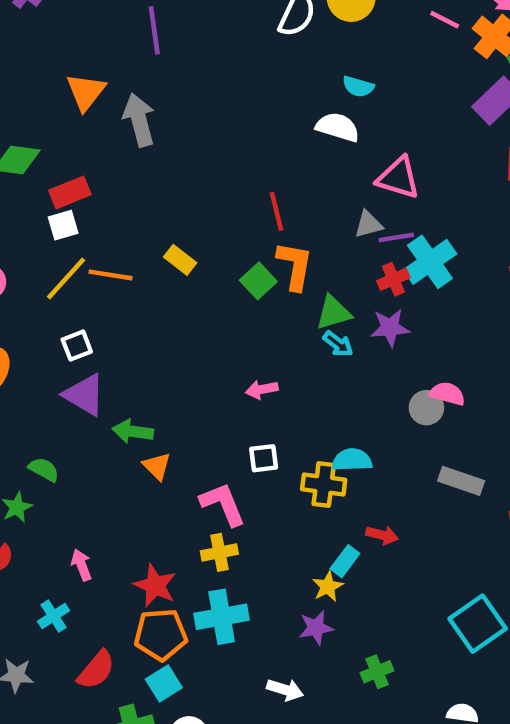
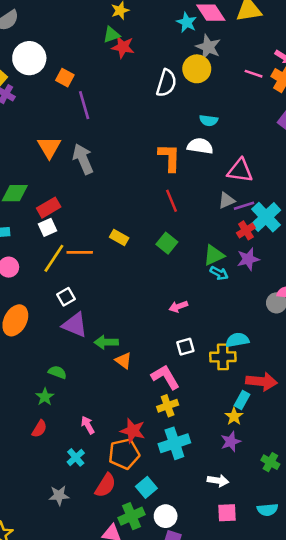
orange L-shape: (295, 266) -> (169, 158), moved
red arrow: (382, 535) -> (262, 381), size x1.6
orange pentagon: (161, 635) -> (124, 454), moved
green cross: (377, 672) -> (270, 462), turned -30

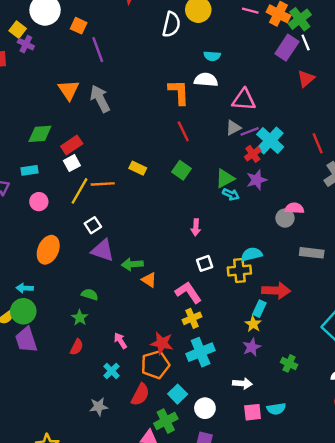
pink arrow: (178, 306) -> (196, 227), turned -63
cyan semicircle: (267, 510) -> (276, 409), moved
white circle: (166, 516) -> (205, 408), moved

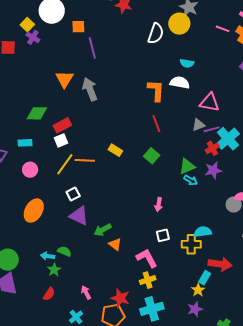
orange square: (79, 26) -> (78, 27), turned -32
green arrow: (132, 264) -> (103, 230), turned -30
cyan arrow: (25, 288) -> (48, 256), moved

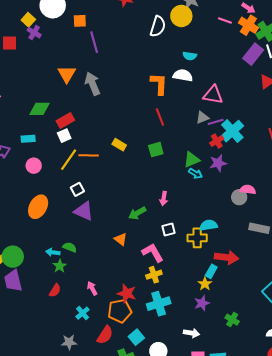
green square: (152, 156) -> (156, 150), turned 35
green arrow: (103, 230) -> (137, 213), moved

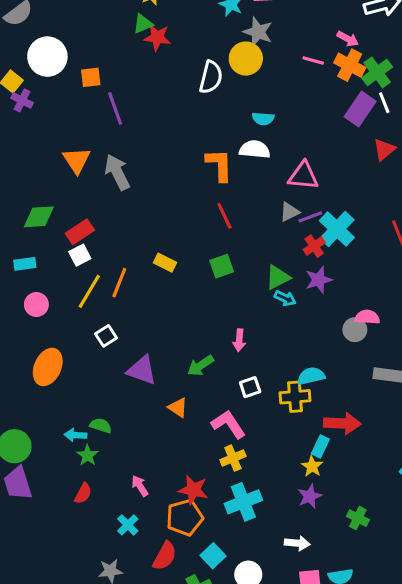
orange line: (89, 155) -> (119, 283), turned -66
purple triangle: (84, 211) -> (142, 370), moved

